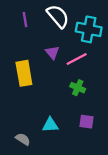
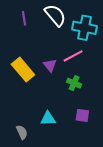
purple triangle: (52, 52) -> (50, 65), moved
yellow rectangle: (24, 73) -> (23, 70), turned -30
gray semicircle: (23, 139) -> (22, 132), turned 32

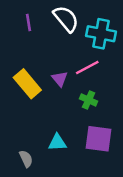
purple square: (82, 115) -> (99, 139), size x1.6

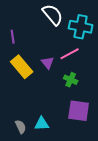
purple line: (29, 22) -> (13, 37), moved
cyan triangle: (57, 142) -> (42, 124), moved

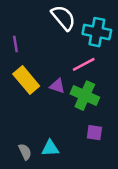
purple triangle: (48, 63) -> (57, 86), moved, turned -32
green cross: (71, 80) -> (85, 96), size x1.6
purple square: (79, 111) -> (94, 133), size x0.6

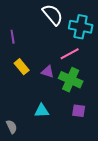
yellow rectangle: (26, 80) -> (22, 67), size x0.7
cyan triangle: (50, 148) -> (42, 111), moved
gray semicircle: (25, 152) -> (12, 127), moved

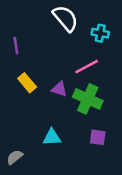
cyan cross: (81, 27) -> (100, 33), size x0.6
gray semicircle: (12, 127) -> (15, 157), turned -104

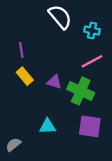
purple line: (16, 46) -> (21, 50), moved
pink line: (87, 67) -> (92, 61), moved
purple square: (98, 137) -> (90, 126), size x1.5

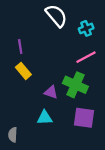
cyan cross: (92, 31) -> (86, 28), turned -32
purple triangle: (54, 82) -> (51, 92), moved
gray semicircle: (13, 145) -> (13, 135), turned -48

